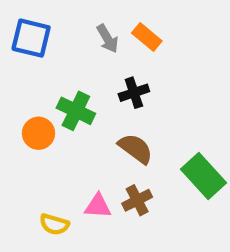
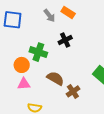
brown semicircle: (136, 149) -> (55, 78), moved
pink triangle: (98, 206) -> (24, 84), moved

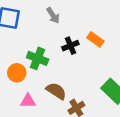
orange rectangle: (68, 12) -> (95, 39), moved
pink triangle: (24, 84) -> (28, 101), moved

